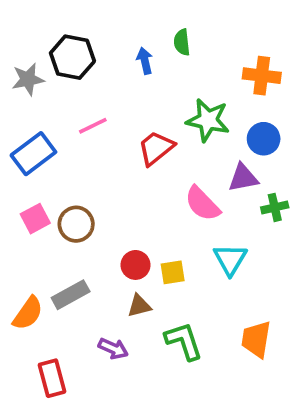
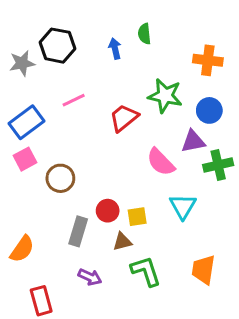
green cross: (275, 207) -> (218, 165), size x1.4
pink square: (35, 219) -> (25, 159), moved
gray rectangle: (71, 295) -> (78, 231), moved, turned -44
brown triangle: (139, 306) -> (122, 242), moved

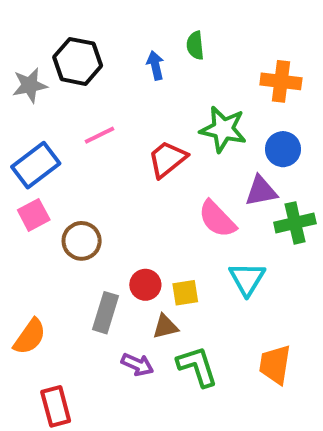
purple arrow: (90, 277) -> (137, 365), moved

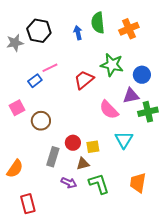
green semicircle: (195, 45) -> (98, 23), size x1.5
orange cross: (281, 81) -> (129, 29), moved, turned -30
blue rectangle: (36, 165) -> (35, 81), moved, size x0.6

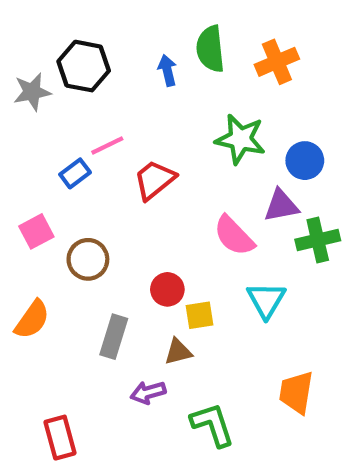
red trapezoid: (84, 80) -> (155, 180), moved
red circle: (73, 143) -> (167, 289), moved
orange semicircle: (15, 169) -> (32, 319), moved
purple arrow: (69, 183) -> (148, 392), turned 140
green L-shape: (99, 184) -> (212, 425), moved

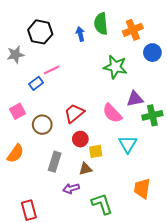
gray star: (32, 92) -> (15, 55), moved
blue circle: (305, 161) -> (152, 53), moved
red trapezoid: (155, 180) -> (74, 113), moved

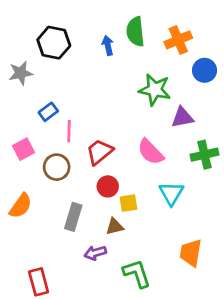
pink line: (51, 70) -> (69, 131), moved, turned -63
purple triangle: (135, 99) -> (182, 117), moved

